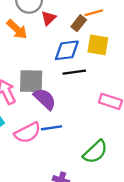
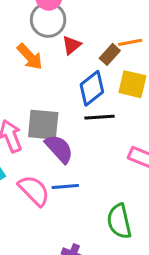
blue diamond: (67, 50) -> (92, 88), turned -36
pink semicircle: (28, 133) -> (34, 190), turned -112
green semicircle: (95, 152) -> (119, 221), turned 116

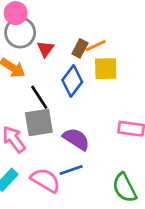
orange line: (130, 42) -> (96, 46), moved
black line: (100, 117) -> (39, 97), moved, turned 75
purple semicircle: (59, 149) -> (76, 139), moved

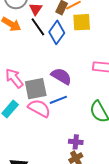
black line: (39, 97) -> (38, 27), moved
gray square: (39, 122) -> (36, 89), moved

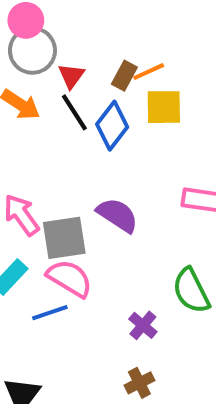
blue line: (58, 100) -> (50, 313), moved
purple cross: (76, 142) -> (143, 325), moved, turned 32

